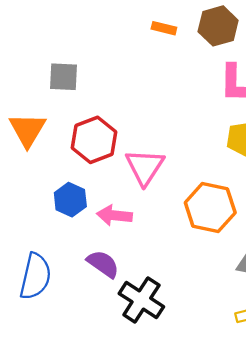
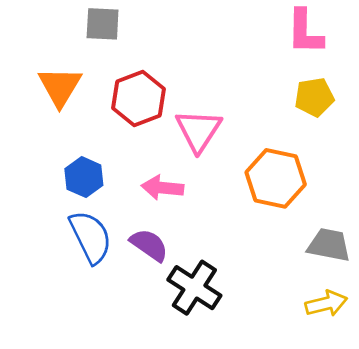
blue hexagon: (70, 200) -> (84, 177), moved
blue semicircle: (35, 276) -> (91, 237), moved, turned -39

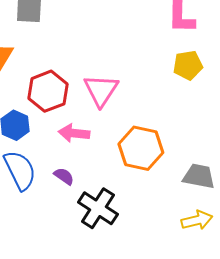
red hexagon: (138, 98) -> (48, 91), moved
orange hexagon: (276, 178) -> (141, 148), moved
purple semicircle: (149, 245) -> (64, 176), size x0.7

